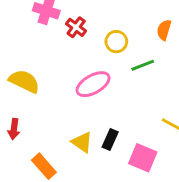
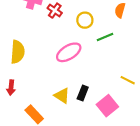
yellow semicircle: (24, 81) -> (18, 52), turned 70
pink square: (143, 158) -> (107, 106), turned 30

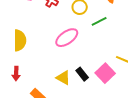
black rectangle: (83, 93) -> (82, 74), turned -56
pink square: (107, 106) -> (105, 73), moved

